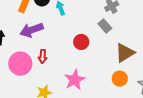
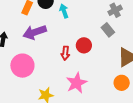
red arrow: (43, 56) -> (65, 53), moved

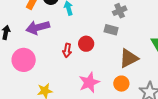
gray rectangle: (108, 30) -> (111, 30), turned -40
pink star: (76, 83) -> (89, 82), moved

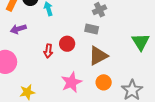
purple arrow: (38, 27) -> (18, 29), size x0.7
brown triangle: (129, 58) -> (98, 56), moved

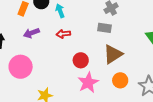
red circle: (67, 44) -> (81, 60), moved
red arrow: (48, 51) -> (63, 34), moved, turned 80

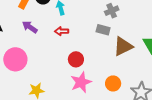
purple arrow: (31, 33) -> (30, 27), turned 49
brown triangle: (113, 54) -> (123, 46), moved

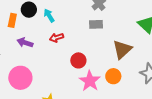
brown triangle: (123, 46) -> (122, 49), moved
orange circle: (113, 83) -> (113, 76), moved

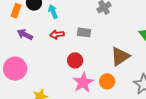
gray rectangle: (96, 24) -> (84, 32), moved

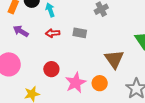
brown triangle: (120, 56) -> (114, 59), turned -35
red circle: (75, 60) -> (51, 69), moved

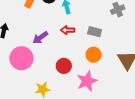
purple arrow: (21, 31) -> (40, 38), moved, turned -70
orange circle: (100, 83) -> (94, 55), moved

